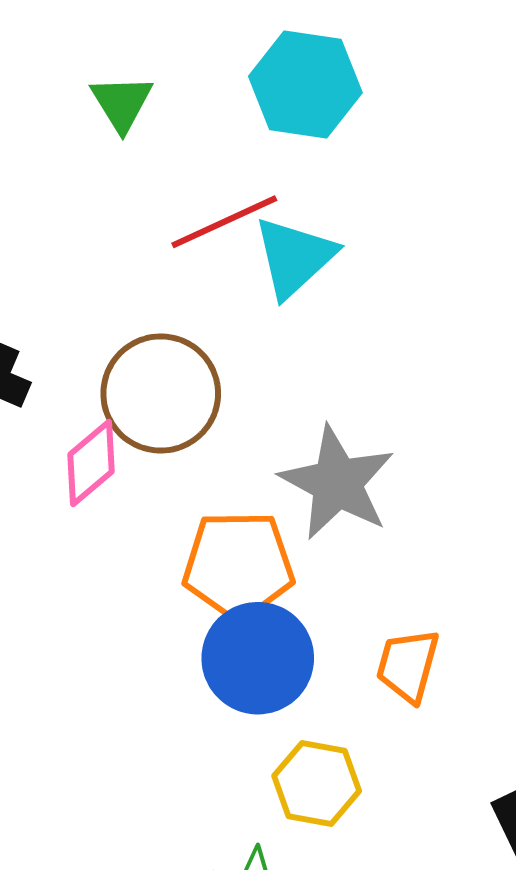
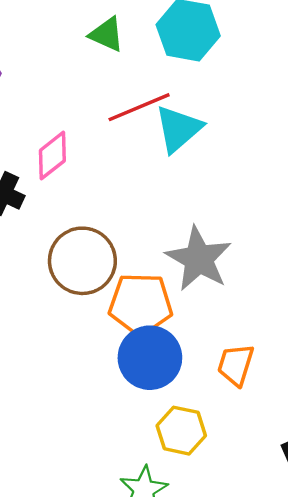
green triangle: (122, 103) -> (107, 34), moved, turned -36
brown circle: (161, 394) -> (82, 261), moved
pink diamond: (91, 463) -> (52, 156), moved

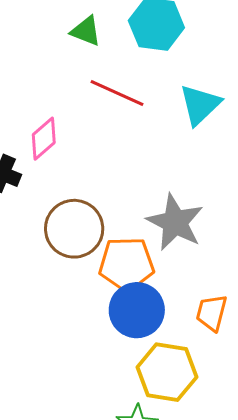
red line: (139, 107) -> (117, 93), turned 50
cyan triangle: (179, 129) -> (200, 105), moved
yellow hexagon: (181, 431) -> (167, 372), size x1.4

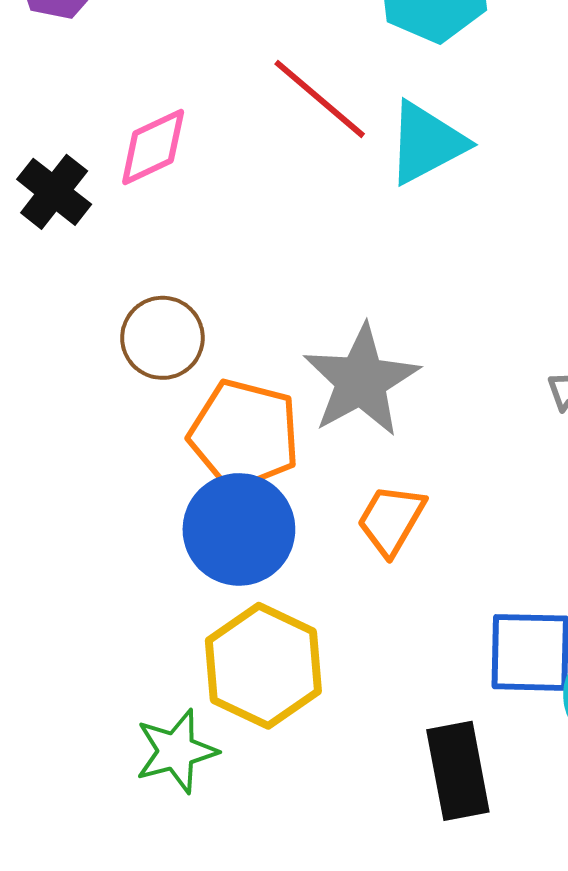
cyan triangle: (200, 105) -> (426, 143), moved
brown circle: (74, 229) -> (162, 338), size x0.7
orange trapezoid: (212, 313) -> (391, 520), moved

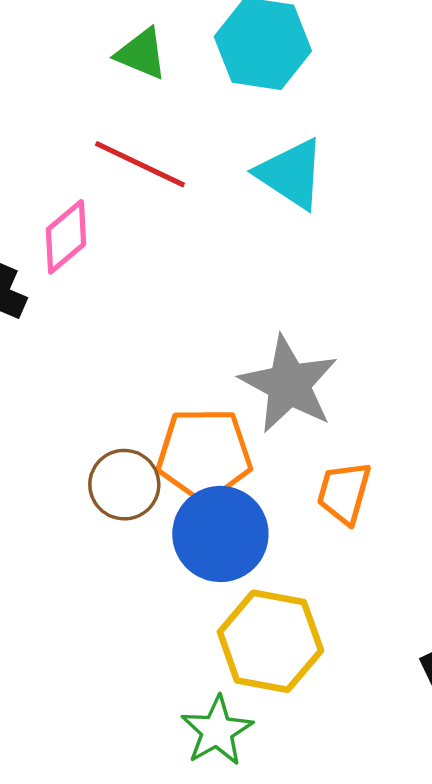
red line: (320, 99) -> (140, 164), moved
cyan triangle: (426, 143) -> (291, 174), turned -44
brown circle: (162, 338) -> (124, 485), moved

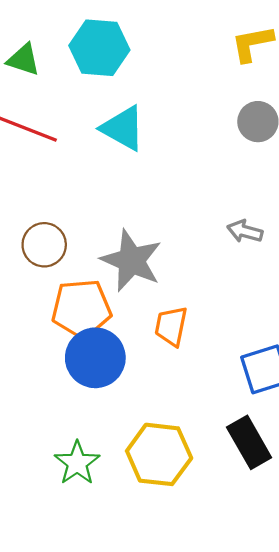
brown circle: (124, 485) -> (44, 245), moved
yellow hexagon: (270, 641) -> (159, 454), moved
green star: (217, 731) -> (77, 463), moved

